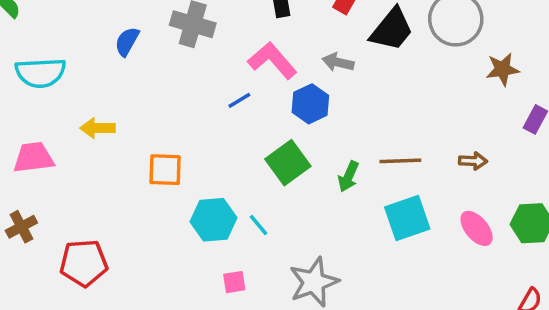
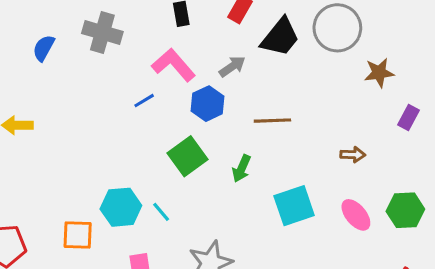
gray arrow: (338, 62) -> (232, 66), turned 132
brown line: (400, 161) -> (272, 121), moved
orange square: (165, 170) -> (78, 235), moved

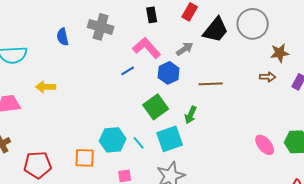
blue semicircle: (44, 48) -> (63, 37), turned -42
brown arrow: (353, 155) -> (268, 77), moved
cyan square: (294, 206) -> (170, 139), moved

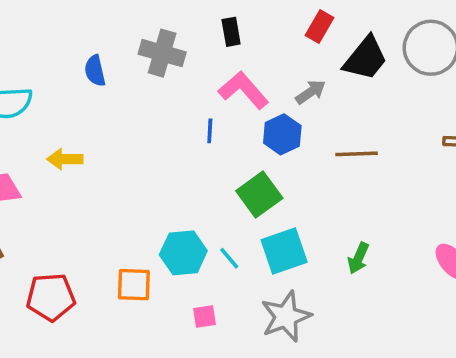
black rectangle: (152, 15) -> (231, 32), moved
blue line: (128, 71) -> (210, 131), turned -56
green arrow: (191, 115) -> (358, 258), moved

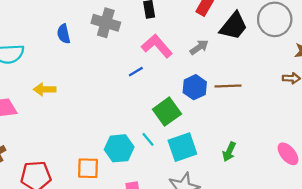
blue line: (210, 131) -> (136, 72), turned 56
blue hexagon: (282, 134) -> (195, 87), moved
cyan line: (229, 258) -> (148, 139), moved

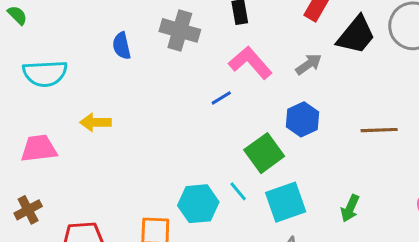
brown line: (228, 86) -> (379, 130), moved

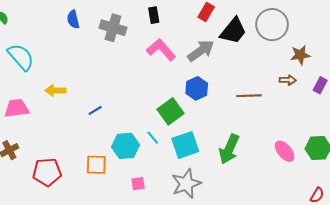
blue semicircle: (122, 46) -> (73, 19), moved
gray arrow: (309, 64) -> (201, 51), size x1.5
cyan semicircle: (45, 73) -> (21, 57), turned -128
blue line: (221, 98) -> (95, 110), moved
green arrow: (350, 208) -> (229, 149), size x1.6

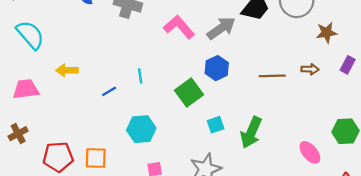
brown arrow: (288, 80) -> (310, 69), moved
cyan line: (153, 138) -> (140, 76), moved, turned 32
cyan square: (185, 145) -> (216, 125), moved, size x0.6
pink ellipse: (285, 151) -> (310, 152), moved
orange square: (96, 165) -> (96, 158), moved

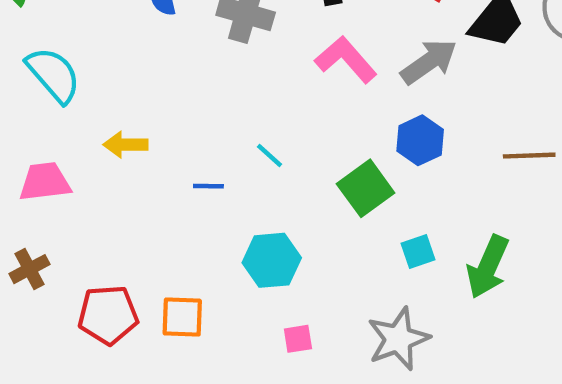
cyan line: (140, 76) -> (270, 156), turned -40
blue line: (109, 91) -> (208, 186), turned 32

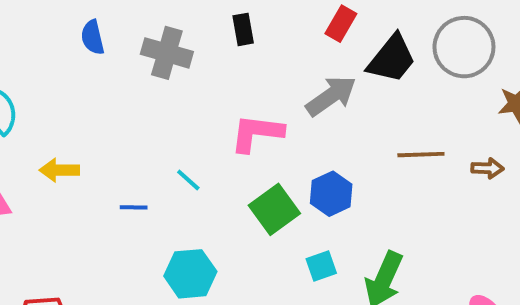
pink L-shape: (346, 60) -> (257, 133), moved, turned -42
blue hexagon: (420, 140) -> (331, 194), moved
brown line: (529, 156) -> (421, 155), moved

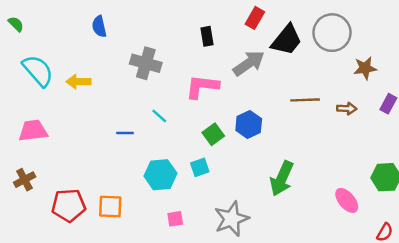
black rectangle: (243, 29) -> (207, 36), moved
gray cross: (167, 53) -> (146, 63), moved
yellow arrow: (59, 170) -> (78, 82), moved
green square: (274, 209) -> (213, 134), size x0.7
cyan square: (321, 266) -> (200, 167), moved

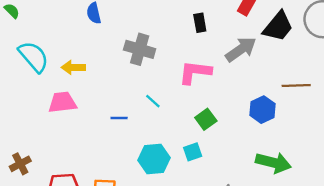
blue hexagon: (249, 124) -> (262, 110), moved
pink trapezoid: (33, 131) -> (62, 102), moved
green arrow: (282, 178) -> (273, 163), turned -100

